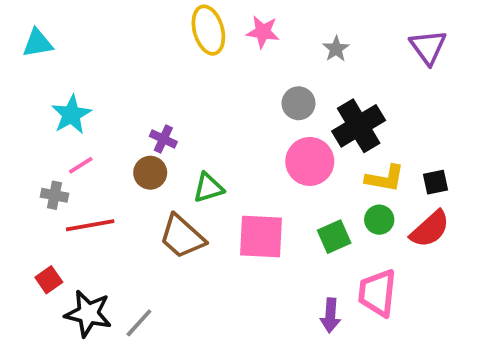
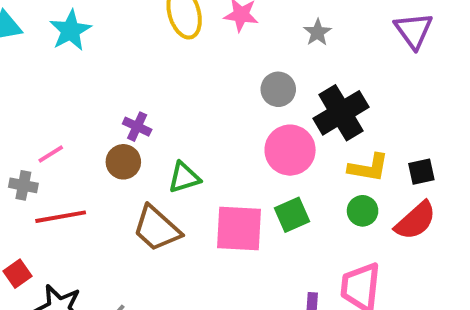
cyan star: (71, 115) -> (70, 30), moved
green square: (334, 237) -> (292, 215), moved

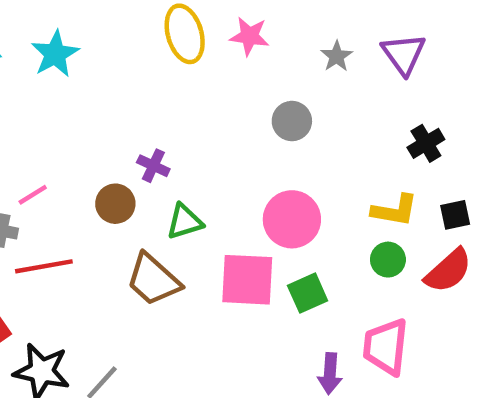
purple triangle: (414, 30) -> (404, 54), moved
black cross: (341, 113) -> (426, 143), moved, size x0.6
purple cross: (137, 127) -> (153, 166), moved
pink circle: (290, 150) -> (292, 219), moved
green square: (292, 215) -> (308, 293), moved

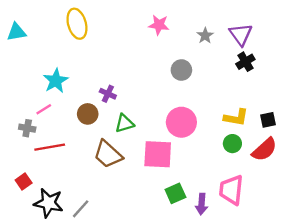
yellow ellipse: (185, 34) -> (77, 24), moved
cyan star: (55, 54) -> (56, 81), moved
black cross: (426, 143) -> (245, 62), moved
green square: (308, 293) -> (175, 193), moved

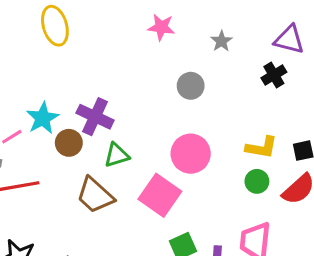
purple triangle: (241, 34) -> (289, 40), moved, turned -40
cyan star: (56, 81) -> (43, 118), moved
purple cross: (108, 94) -> (95, 117), size x1.6
pink square: (158, 154) -> (160, 195), turned 32

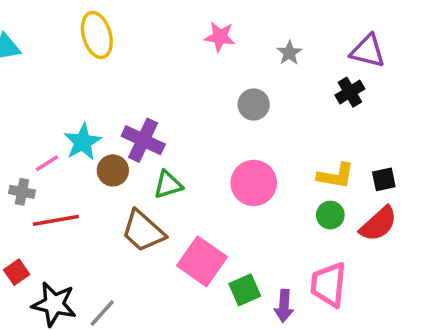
pink square: (160, 195) -> (202, 261), moved

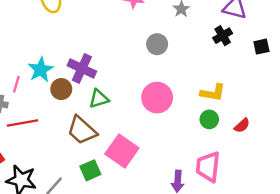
pink line: (47, 163) -> (16, 84), turned -42
black square: (384, 179) -> (261, 47), moved
red semicircle: (378, 224) -> (242, 125), size x0.6
green square: (245, 290) -> (90, 170), moved

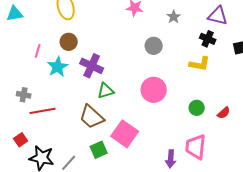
black cross: (223, 36) -> (208, 39), turned -35
pink line: (16, 84) -> (38, 51), moved
brown circle: (61, 89) -> (69, 42), moved
yellow L-shape: (213, 93) -> (200, 64), moved

